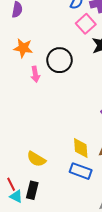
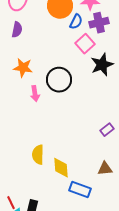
yellow diamond: (81, 148) -> (61, 168), moved
yellow semicircle: (36, 159) -> (38, 155), moved, turned 60

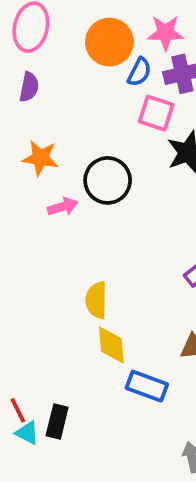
pink square: (85, 44) -> (156, 113), turned -30
pink arrow: (35, 94) -> (63, 207), turned -98
yellow semicircle: (38, 155) -> (96, 300), moved

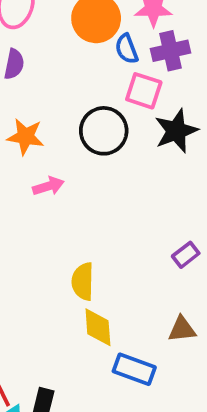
blue semicircle: (139, 72) -> (127, 49), turned 132
black circle: (108, 180) -> (104, 131), moved

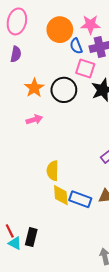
orange star: (26, 137) -> (34, 88), moved, turned 30
blue rectangle: (134, 369) -> (80, 199), moved

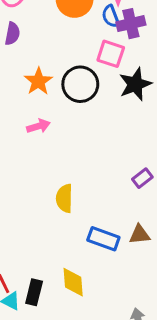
blue semicircle: (76, 46) -> (111, 16), moved
yellow diamond: (61, 195) -> (73, 282), moved

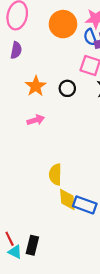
black circle: (80, 84) -> (67, 88), size x0.6
yellow diamond: (73, 282) -> (67, 199), moved

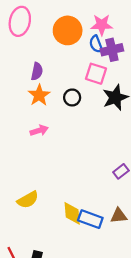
purple semicircle: (16, 50) -> (37, 71), moved
yellow semicircle: (55, 174) -> (28, 200), moved, turned -120

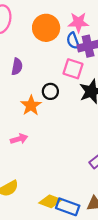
orange star: (39, 95) -> (31, 105), moved
pink arrow: (39, 130) -> (19, 139), moved
yellow diamond: (72, 213) -> (50, 201), turned -65

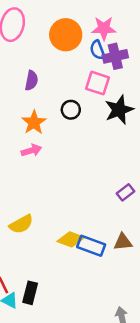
orange star: (31, 105) -> (34, 122), moved
pink arrow: (19, 139) -> (31, 150), moved

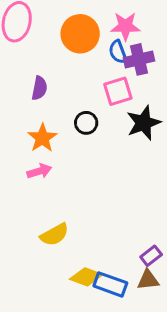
pink square: (97, 83) -> (118, 91), turned -35
purple rectangle: (125, 192) -> (151, 256), moved
yellow semicircle: (21, 224) -> (54, 235), moved

